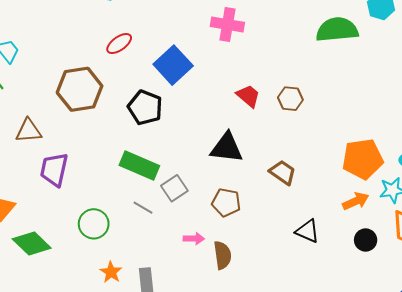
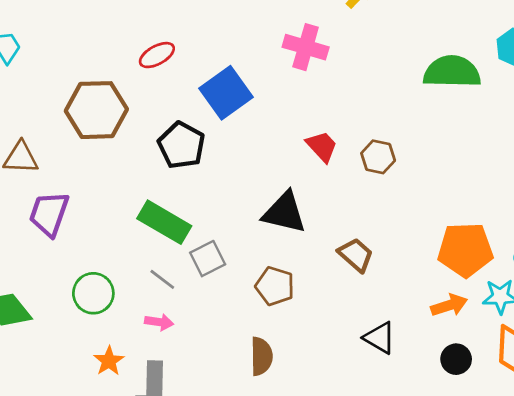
pink arrow: (194, 239) -> (159, 322), moved

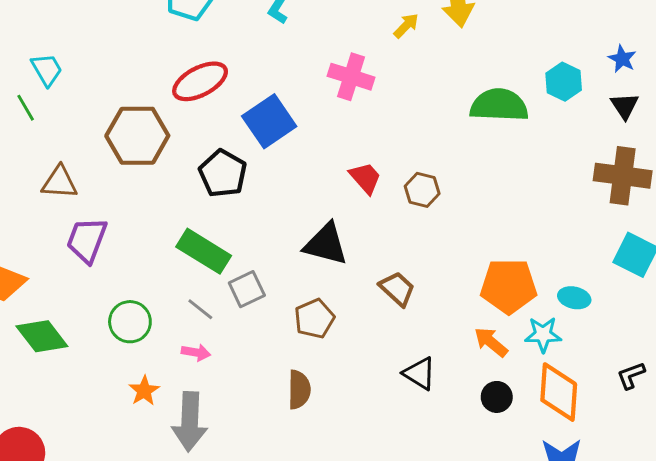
red ellipse: (157, 55) -> (200, 81), size x1.5
brown pentagon: (275, 286) -> (314, 319), turned 30
orange arrow: (449, 305) -> (491, 342), turned -124

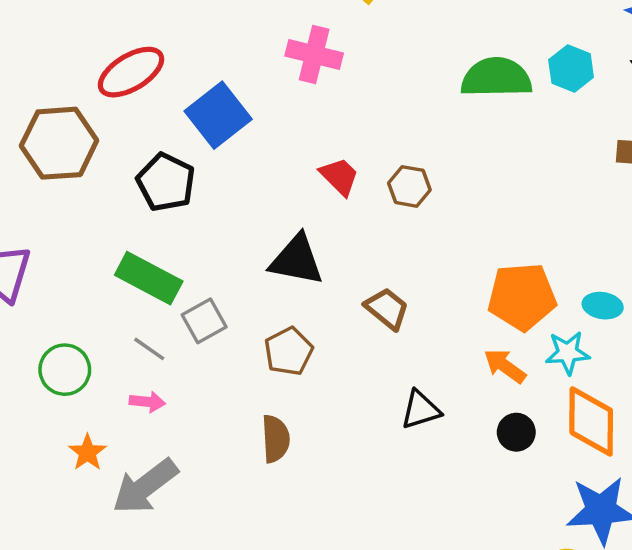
cyan hexagon: (564, 82) -> (571, 69), moved
black triangle: (420, 373) -> (421, 410), turned -45
gray arrow: (190, 422) -> (145, 486), turned 54

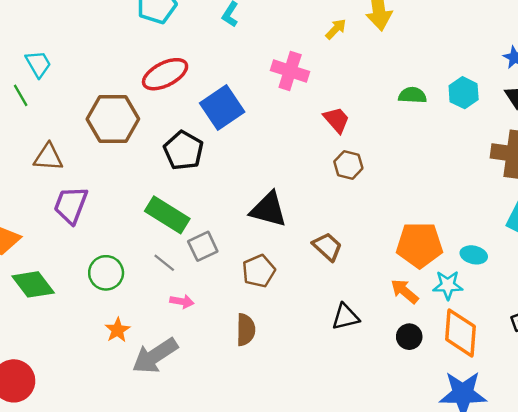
green semicircle: (496, 78) -> (412, 95), size x0.6
red trapezoid: (339, 176) -> (336, 120), moved
pink arrow: (147, 402) -> (182, 301), moved

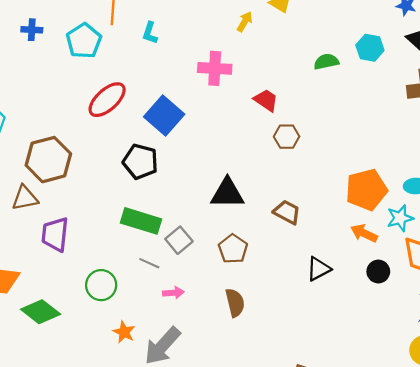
brown hexagon: (113, 119) -> (48, 160), moved

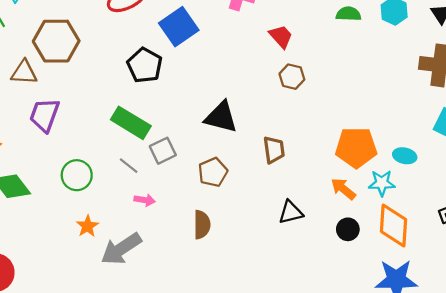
brown trapezoid: (287, 212) -> (274, 150), turned 40

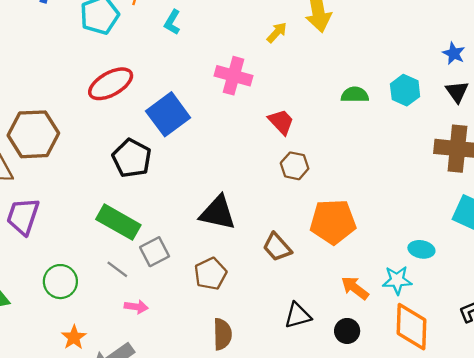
orange pentagon: (356, 147) -> (333, 222), moved
brown trapezoid: (274, 150) -> (277, 247), turned 148
brown semicircle: (202, 225) -> (222, 334), moved
black circle: (348, 229) -> (347, 331), moved

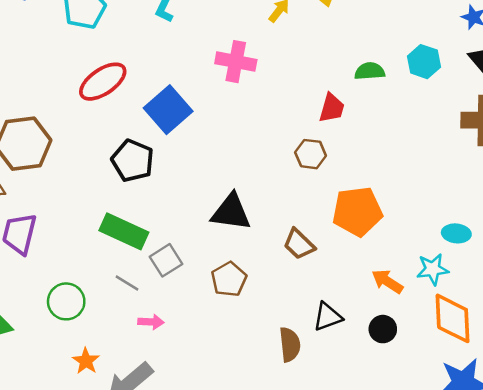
red trapezoid: (281, 122) -> (332, 108), moved, turned 64
brown semicircle: (222, 334) -> (290, 345), moved

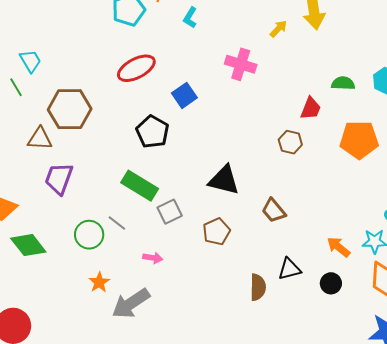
blue square: (168, 110) -> (184, 95), size x0.7
orange pentagon: (357, 211) -> (359, 140), moved
gray line: (127, 283) -> (117, 223), moved

